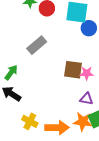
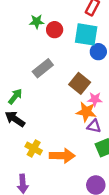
brown square: (73, 70) -> (80, 83), moved, turned 30
orange star: (83, 122) -> (86, 112), moved

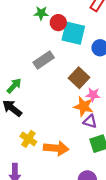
cyan square: (86, 34) -> (73, 33), moved

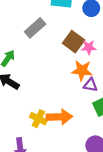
pink star: (93, 95) -> (89, 47), moved
yellow cross: (28, 139) -> (38, 119), moved

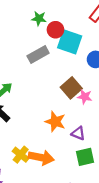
gray rectangle: (35, 28) -> (38, 54), moved
orange star: (82, 71) -> (55, 122), moved

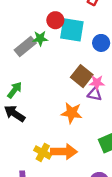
green star: (39, 18) -> (40, 38), moved
gray rectangle: (38, 54) -> (25, 46), moved
purple triangle: (78, 133) -> (95, 94), moved

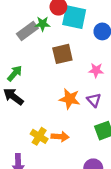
brown square: (82, 76) -> (62, 54), moved, turned 35
purple triangle: (95, 94) -> (94, 100), moved, turned 32
orange arrow: (64, 152) -> (60, 137), size x0.7

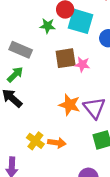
gray rectangle: (27, 31) -> (21, 50), moved, turned 55
pink star: (96, 70) -> (82, 64), moved
purple triangle: (94, 100) -> (94, 108), size x1.5

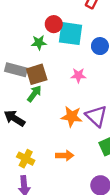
brown square: (66, 58) -> (37, 74), moved
green arrow: (15, 74) -> (34, 94), moved
yellow cross: (35, 141) -> (26, 159), moved

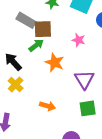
orange star: (72, 117) -> (55, 62), moved
yellow cross: (26, 159) -> (16, 84), moved

